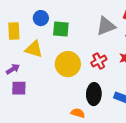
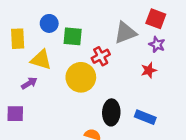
red cross: (99, 61) -> (101, 56), moved
purple arrow: (13, 69) -> (29, 83), moved
purple square: (19, 88) -> (15, 114), moved

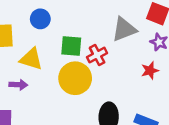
green square: (73, 36) -> (71, 46), moved
purple arrow: (29, 83) -> (18, 85), turned 35

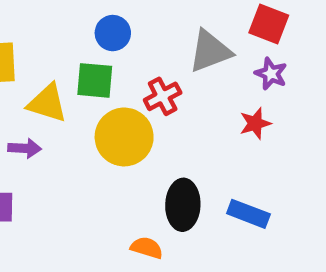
blue circle: (40, 19) -> (113, 33), moved
green square: (71, 46) -> (95, 80), moved

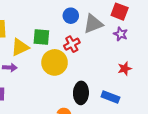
blue circle: (113, 33) -> (71, 16), moved
yellow triangle: (47, 103) -> (20, 47), turned -42
red star: (255, 123) -> (125, 69), moved

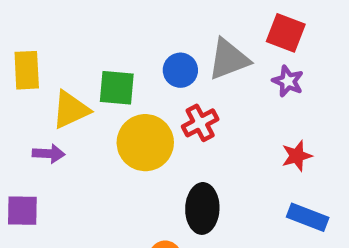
blue circle: (71, 16) -> (180, 70), moved
red cross: (72, 44) -> (200, 123), moved
blue rectangle: (110, 97) -> (308, 217), moved

